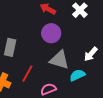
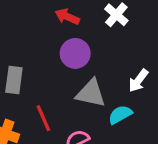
red line: (27, 74) -> (43, 118), turned -48

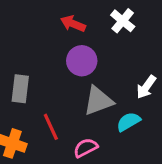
gray triangle: (91, 93) -> (98, 101), turned -32

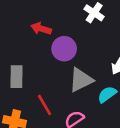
red arrow: (73, 24) -> (41, 29), moved

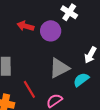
purple circle: (64, 49) -> (51, 31), moved

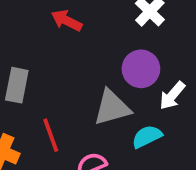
purple circle: (51, 31) -> (141, 69), moved

